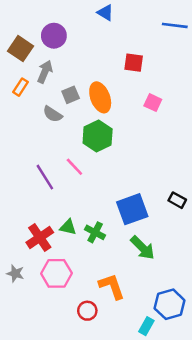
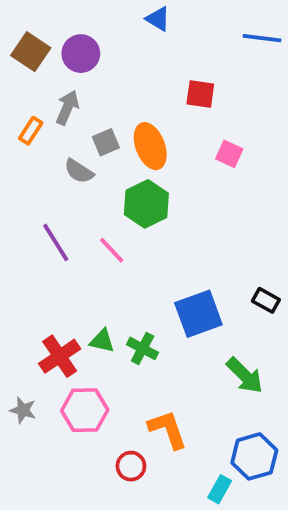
brown square: (20, 49) -> (31, 52), moved
purple line: (45, 177) -> (56, 242), moved
green arrow: (143, 248) -> (245, 375), moved

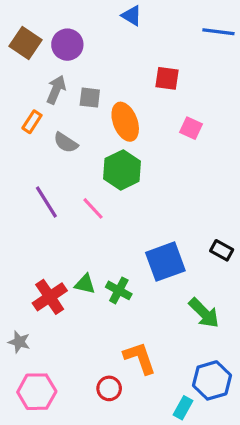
orange rectangle: (31, 131) -> (32, 122), moved
gray square: (106, 142) -> (90, 98), moved, turned 30
pink hexagon: (85, 410) -> (37, 392), moved

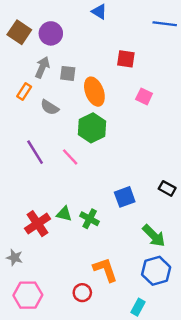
blue square: (165, 262) -> (125, 197), size x0.7
blue hexagon: (212, 380) -> (156, 271), moved

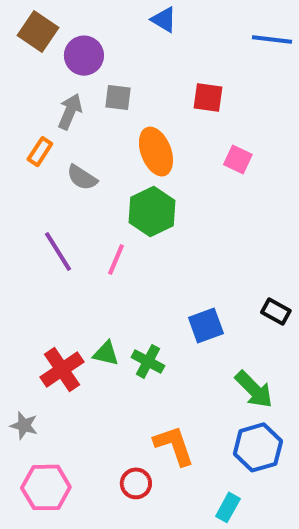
brown square: (19, 32) -> (38, 32), moved
gray square: (68, 73) -> (118, 98), moved
pink line: (70, 157) -> (116, 260), turned 66

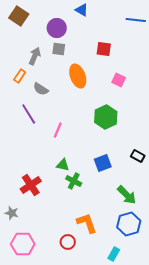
purple circle: (84, 56) -> (57, 28), moved
green hexagon: (152, 212) -> (106, 117), moved
purple line: (58, 252) -> (29, 114), moved
green triangle: (106, 353) -> (63, 165), moved

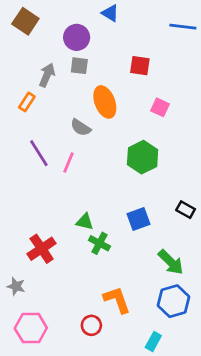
gray semicircle: (41, 89) -> (81, 128), moved
pink line: (58, 130) -> (69, 163), moved

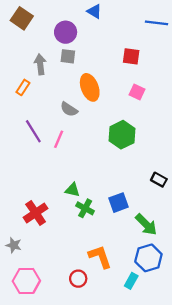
red square: (140, 66) -> (131, 56), moved
gray arrow: (47, 75) -> (40, 64), turned -30
blue square: (138, 219) -> (119, 203), moved
cyan rectangle: (153, 342) -> (131, 281), moved

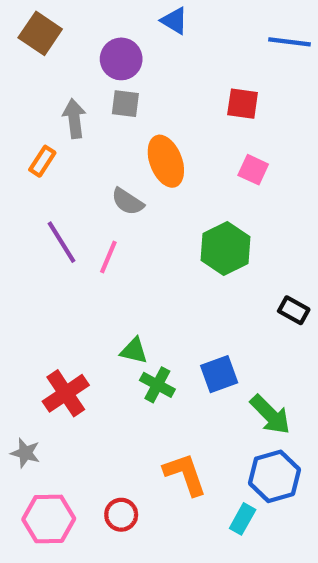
black rectangle: (159, 180) -> (294, 310), moved
red circle: (78, 279) -> (121, 515), moved

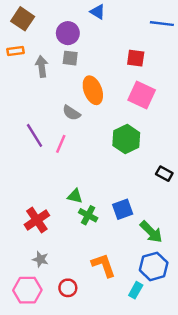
orange rectangle: (42, 161) -> (15, 51), moved, turned 49
pink square: (253, 170) -> (142, 95), size x1.6
gray star: (25, 453) -> (40, 259), moved

